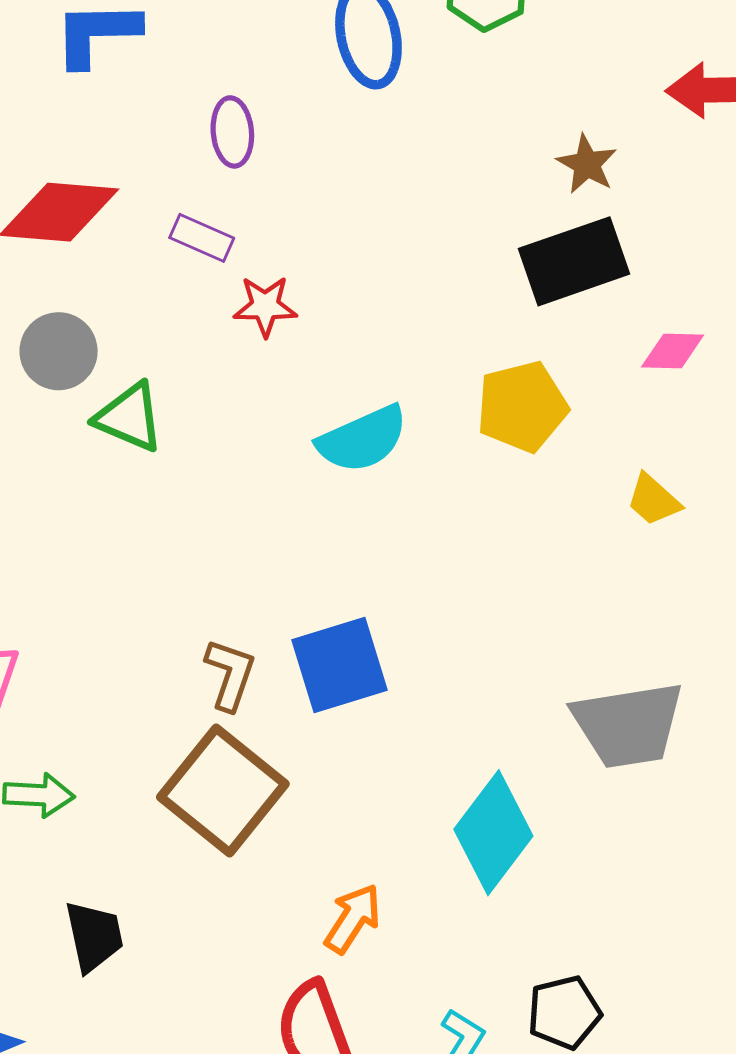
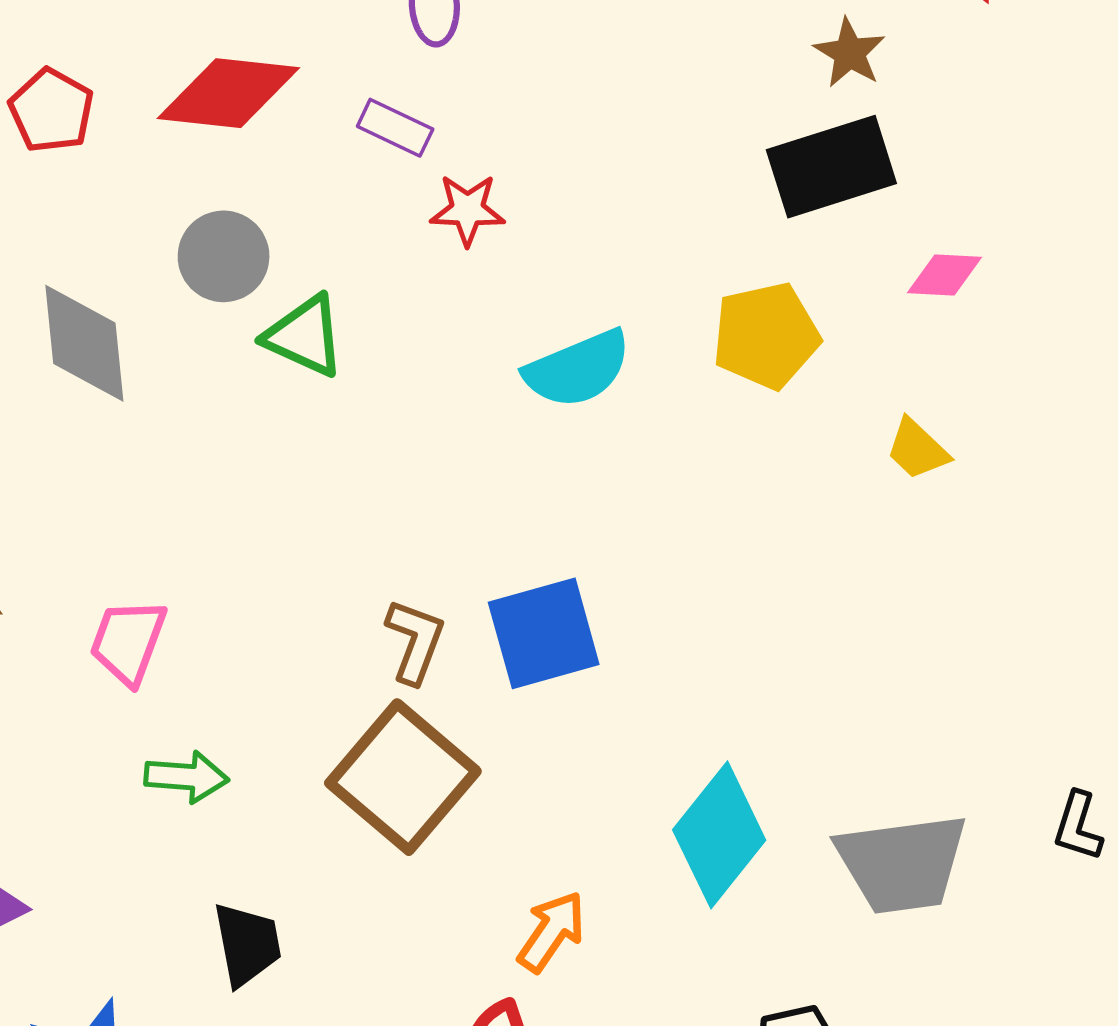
gray trapezoid: (628, 725) -> (902, 863), moved

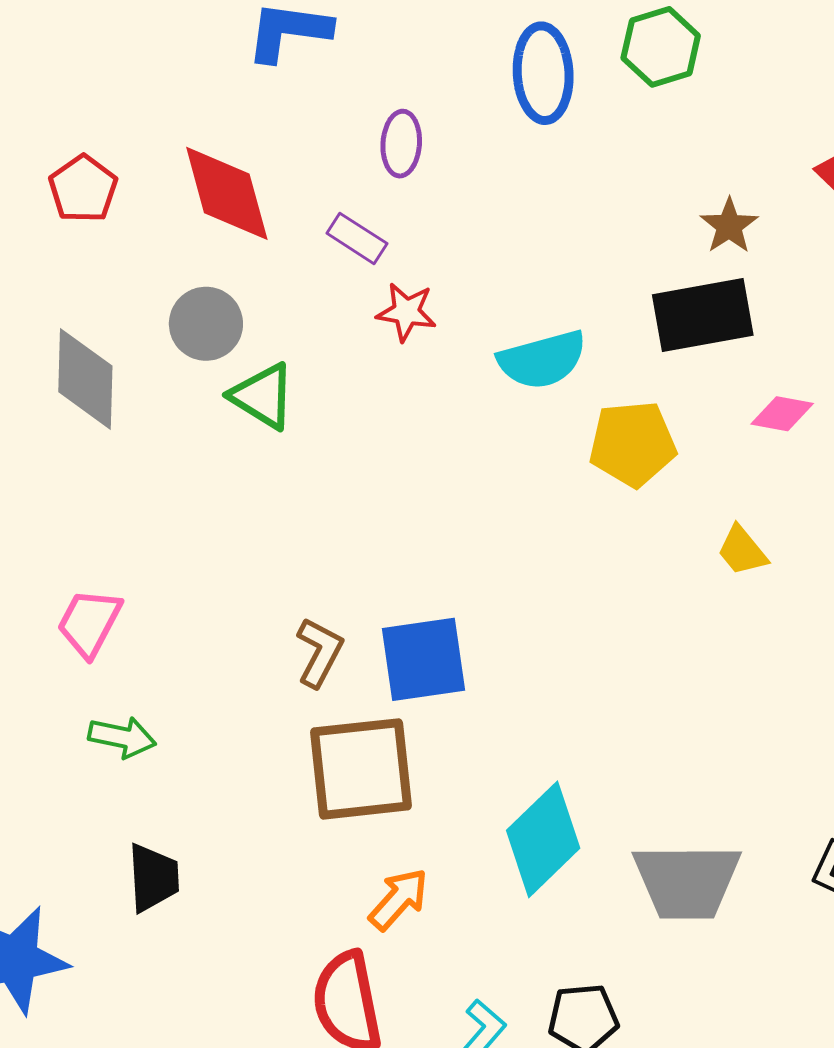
red diamond: (228, 93) -> (227, 193), turned 61
cyan semicircle: (578, 369) -> (542, 360), moved
brown square: (403, 777) -> (361, 769), moved, turned 36

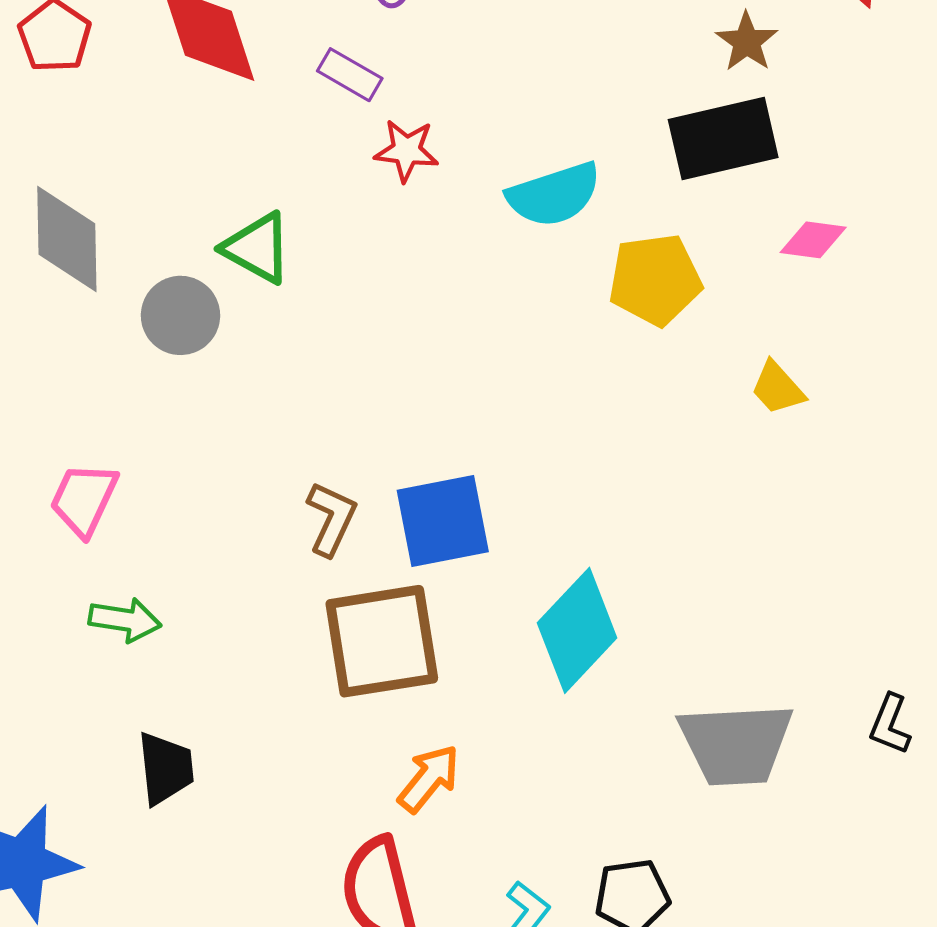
gray circle: (206, 324) -> (180, 315), moved
cyan diamond: (543, 839) -> (577, 630), moved

